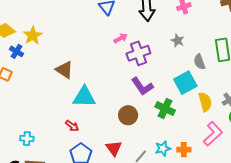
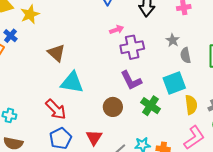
blue cross: (16, 51) -> (10, 36), moved
gray semicircle: (199, 62) -> (186, 55), moved
red arrow: (72, 126) -> (56, 109), size x1.6

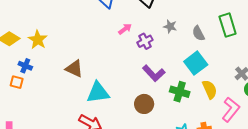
gray star: (173, 40) -> (170, 26), moved
purple cross: (132, 47) -> (145, 41), size x0.7
yellow semicircle: (191, 105) -> (210, 89), moved

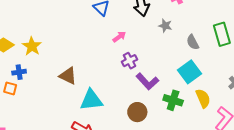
gray star: (170, 26) -> (165, 26), moved
purple cross: (145, 41) -> (130, 61), moved
blue cross: (25, 66) -> (19, 72), turned -32

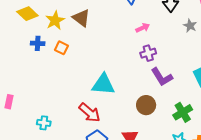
brown triangle: (68, 76) -> (81, 18), moved
orange square: (10, 88) -> (61, 48), moved
green cross: (173, 100) -> (183, 112), moved, turned 30

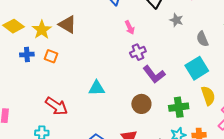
pink arrow: (143, 28) -> (130, 27), turned 96
cyan triangle: (103, 84) -> (97, 88), size x0.7
green cross: (183, 112) -> (179, 107), turned 30
red arrow: (89, 113) -> (56, 106), moved

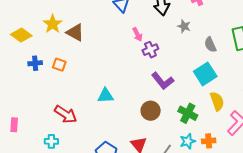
yellow star: (42, 30) -> (53, 24), moved
purple cross: (138, 52) -> (150, 50), moved
green cross: (179, 107) -> (188, 113), turned 36

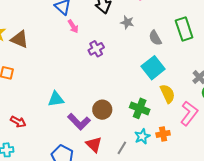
pink arrow: (137, 34) -> (73, 26), moved
purple L-shape: (163, 81) -> (79, 122), moved
red arrow: (66, 114) -> (18, 122), size x0.7

